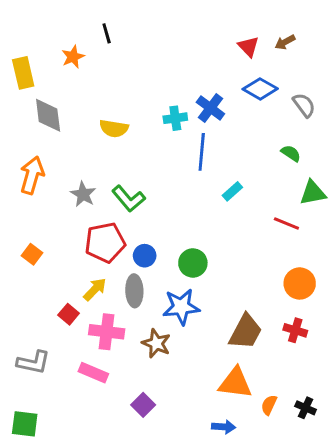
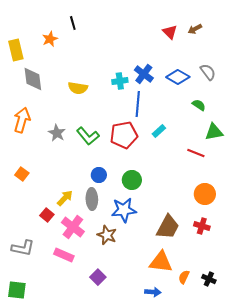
blue diamond: (260, 89) -> (178, 77), moved
red pentagon: (105, 243) -> (124, 135), moved
pink cross: (107, 332) -> (73, 227), turned 30

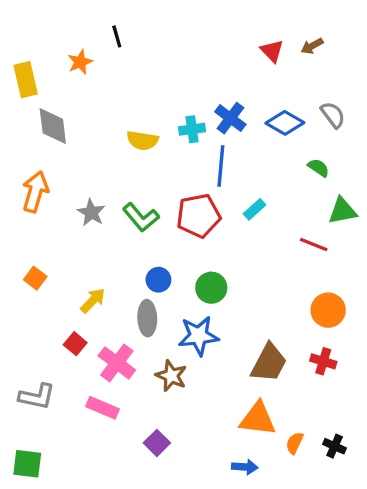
yellow semicircle: (78, 88) -> (142, 140), moved
yellow arrow: (65, 198) -> (93, 301), moved

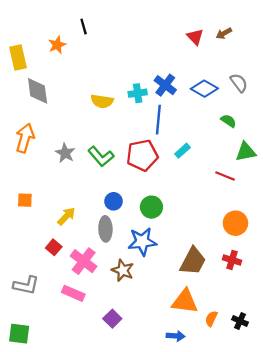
orange square: (35, 278) -> (25, 200), turned -35

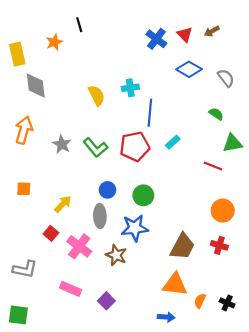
blue cross: (165, 85) -> (156, 39), moved
blue diamond: (204, 89) -> (189, 69), moved
yellow semicircle: (102, 101) -> (97, 95), turned -126
pink rectangle: (73, 293) -> (71, 289), moved

